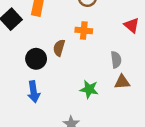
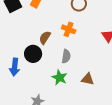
black circle: (36, 59) -> (33, 54), moved
gray semicircle: (116, 60) -> (66, 56), moved

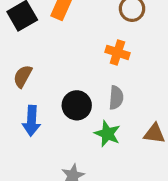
brown semicircle: (45, 38) -> (23, 76), moved
black circle: (33, 54) -> (77, 105), moved

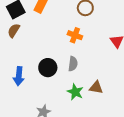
brown semicircle: (23, 76) -> (14, 31), moved
green star: (107, 134) -> (75, 92), moved

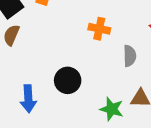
gray semicircle: (73, 64) -> (130, 56), moved

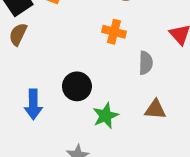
green star: (112, 109) -> (105, 116), moved, turned 30

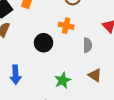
black circle: (77, 86) -> (44, 43), moved
brown triangle: (155, 109) -> (95, 75), turned 32

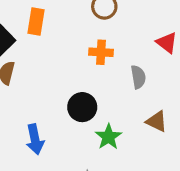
black circle: (44, 43) -> (82, 107), moved

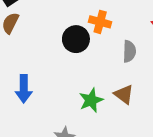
black circle: (82, 107) -> (76, 39), moved
brown triangle: (157, 121) -> (124, 94), moved

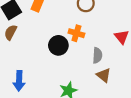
brown triangle: (124, 94) -> (104, 75), moved

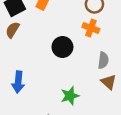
orange cross: (76, 33) -> (91, 28), moved

